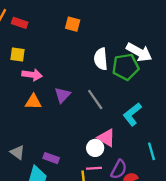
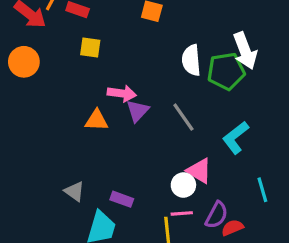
white arrow: (139, 52) -> (245, 51), turned 40
yellow square: (17, 54) -> (90, 48), moved
pink arrow: (32, 75) -> (122, 93), moved

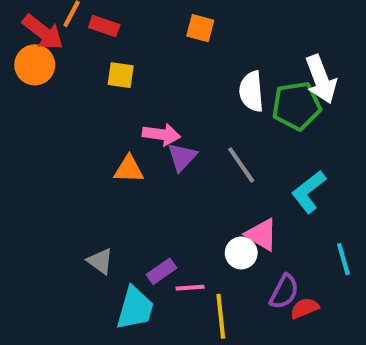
orange circle: (24, 62) -> (35, 65), moved
purple rectangle: (122, 199) -> (161, 271), turned -55
pink line: (182, 213) -> (190, 288), moved

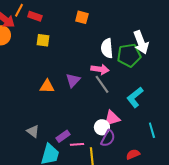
pink arrow: (161, 134) -> (100, 69), moved
pink triangle: (262, 235) -> (112, 118), turned -48
purple semicircle: (284, 292) -> (108, 138), moved

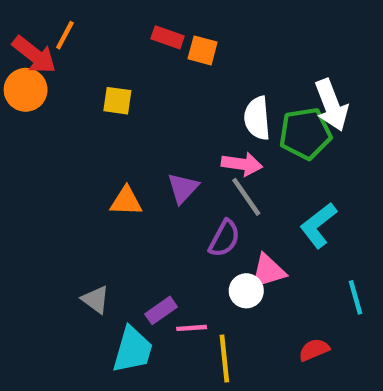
red rectangle: (35, 16) -> (168, 37), moved
purple semicircle: (108, 138) -> (224, 238), moved

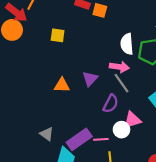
purple rectangle: (161, 310) -> (79, 139), size x1.6
pink line: (192, 328) -> (101, 139), moved

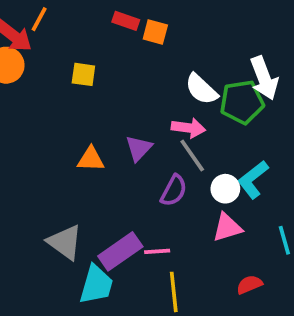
white semicircle: (127, 44) -> (201, 89), turned -42
pink triangle: (132, 120) -> (227, 227), moved
white circle: (121, 130) -> (225, 189), moved
gray triangle: (47, 134) -> (65, 242), size x1.5

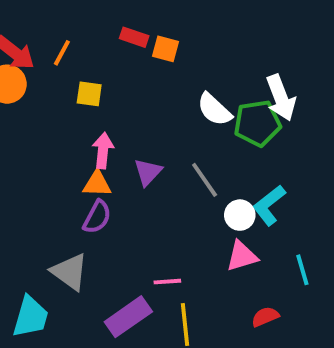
orange line: (39, 19) -> (62, 53), moved
pink arrow: (188, 128) -> (103, 151), moved, turned -92
purple semicircle: (174, 191) -> (97, 217), moved
purple rectangle: (120, 251) -> (128, 317), moved
cyan trapezoid: (96, 285) -> (31, 317), moved

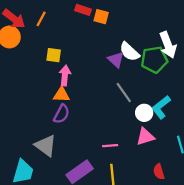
yellow square: (89, 94) -> (54, 55), moved
purple triangle: (148, 172) -> (116, 60), moved, turned -30
pink line: (167, 282) -> (110, 146), moved
red semicircle: (265, 317) -> (159, 172), turned -84

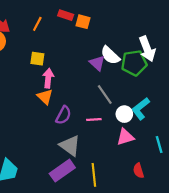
orange line: (41, 19) -> (37, 24), moved
orange triangle: (61, 95) -> (45, 97), turned 42
purple semicircle: (61, 114) -> (63, 115), moved
gray triangle: (46, 146) -> (70, 146), moved
pink line: (110, 146) -> (94, 120), moved

